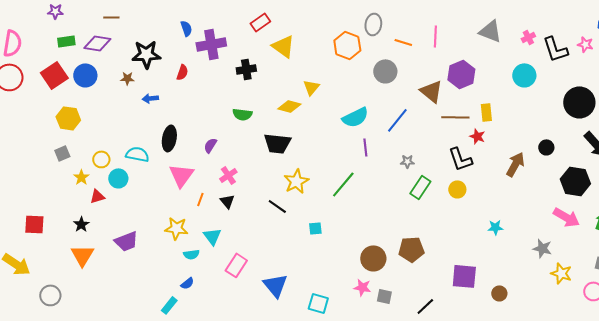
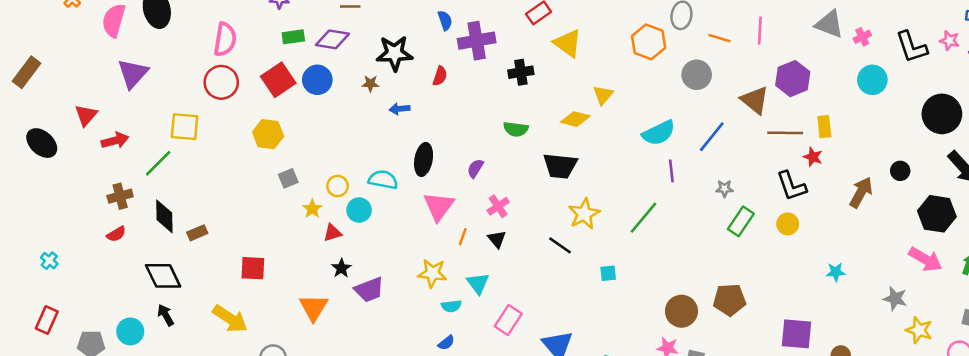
pink cross: (528, 37) -> (862, 37), moved
yellow hexagon: (68, 118) -> (268, 134), moved
black star: (81, 224) -> (341, 268), moved

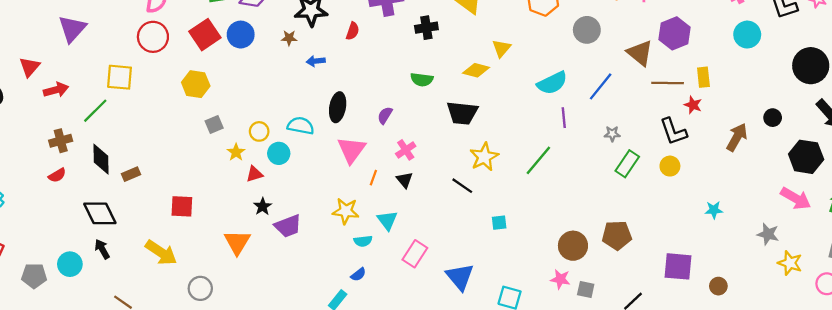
cyan square: (608, 273) -> (499, 223), moved

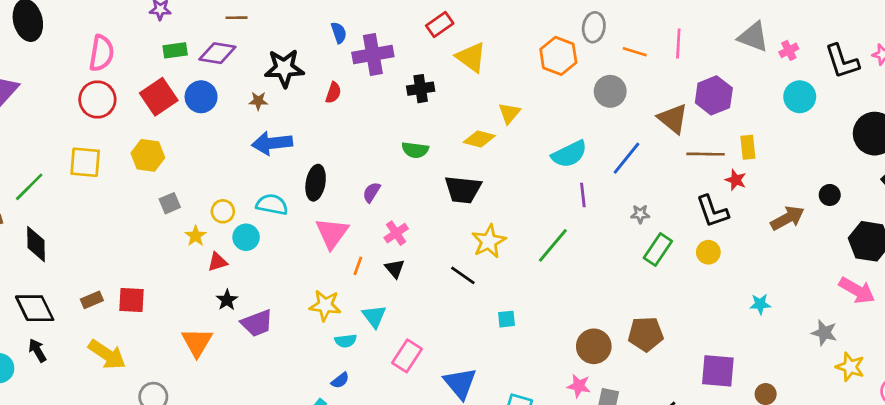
blue arrow: (316, 61) -> (272, 143), moved, size x1.8
yellow square: (120, 77) -> (85, 162), moved
brown arrow: (737, 137) -> (787, 218), turned 32
brown rectangle: (131, 174) -> (92, 300), moved

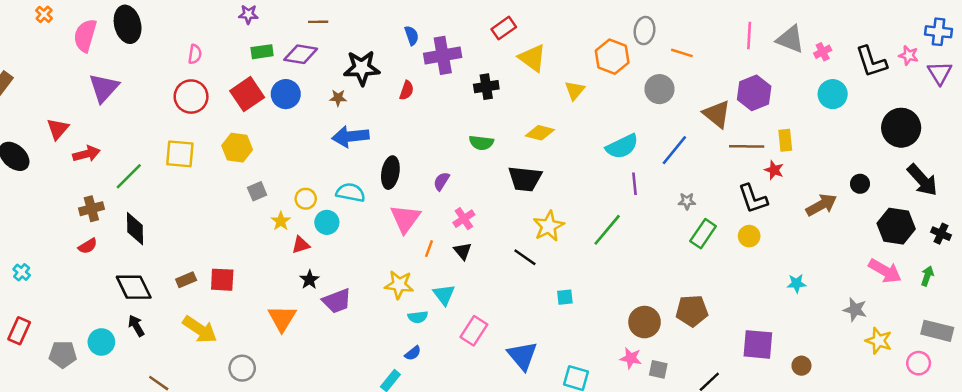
pink line: (678, 44) -> (749, 36), moved
pink semicircle: (101, 53) -> (195, 54), size x0.6
yellow triangle: (509, 113) -> (575, 90), moved

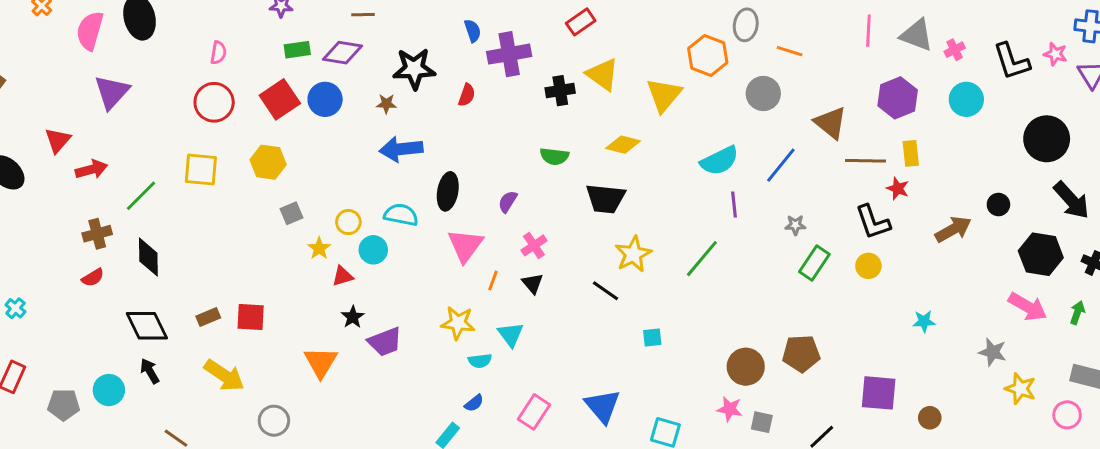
yellow triangle: (532, 58) -> (603, 75), moved
yellow triangle: (575, 90) -> (664, 95), size x1.5
purple hexagon: (754, 93) -> (898, 98), moved
pink rectangle: (474, 331) -> (534, 412), moved

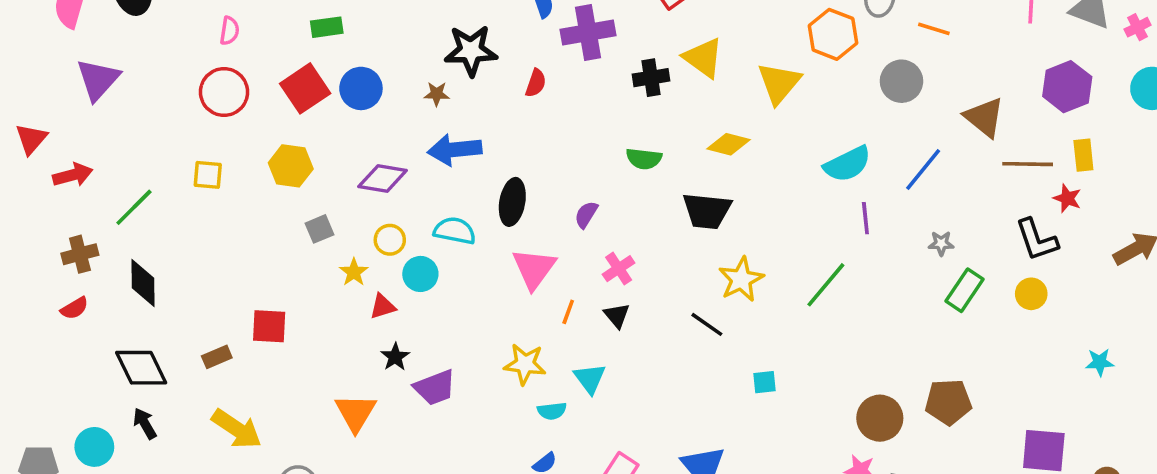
purple diamond: (343, 53) -> (383, 178), moved
yellow square: (201, 169) -> (208, 175), size x0.7
red square: (251, 317) -> (269, 326), moved

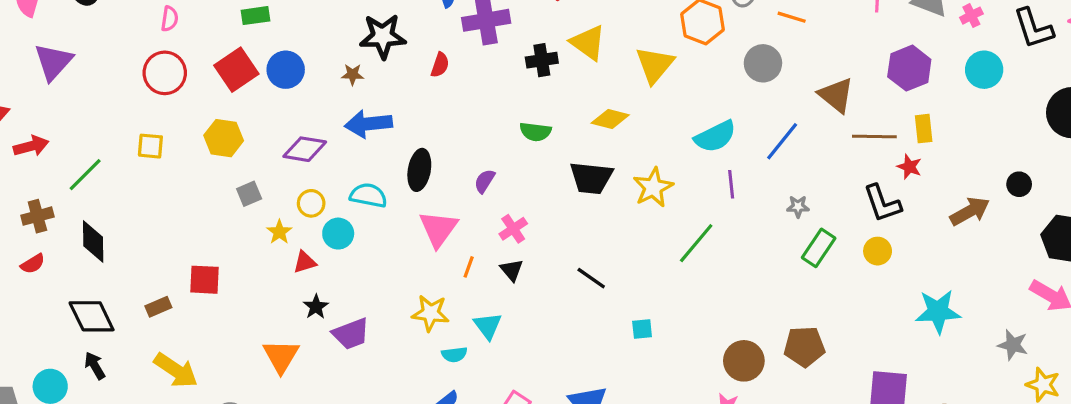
yellow star: (741, 279) -> (653, 187), moved
cyan star: (1100, 362) -> (938, 312), size x1.8

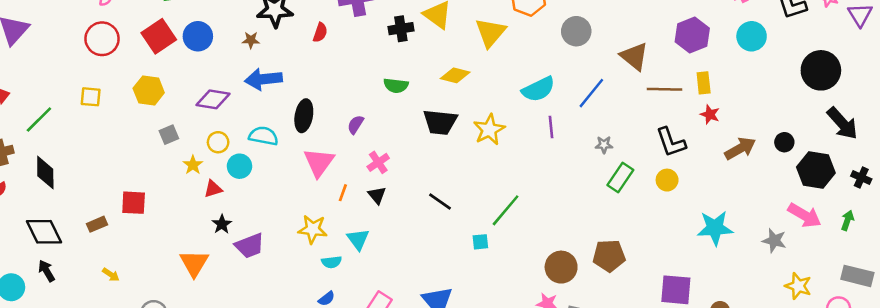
red star: (909, 167) -> (710, 114), moved
black circle: (1019, 184) -> (784, 142), moved
green line: (696, 243) -> (506, 210), moved
gray star: (1013, 345) -> (774, 241), moved
yellow arrow: (176, 370) -> (111, 275), size x0.5

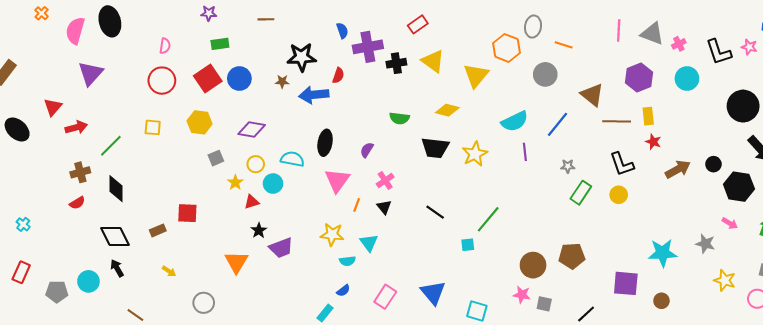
black cross: (401, 29) -> (396, 63), moved
blue arrow: (263, 79) -> (314, 95), moved
pink arrow: (805, 215) -> (730, 223), size x0.6
cyan star: (715, 228) -> (663, 253), moved

